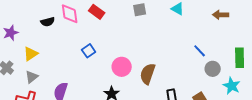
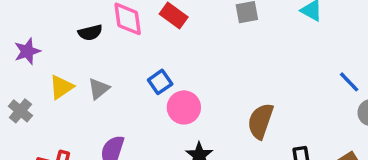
pink circle: (122, 67) -> (184, 107), moved
gray triangle: (32, 77) -> (99, 89), moved

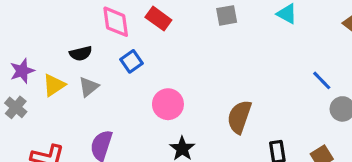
black semicircle: (90, 33) -> (81, 53), moved
purple star: (27, 51) -> (22, 71), moved
blue square: (160, 82) -> (131, 61), moved

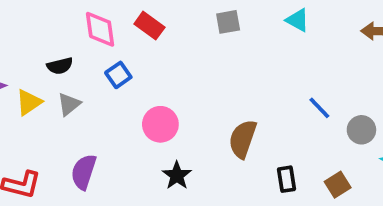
blue line: (322, 80) -> (319, 108), moved

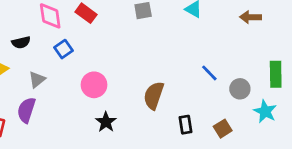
gray triangle: (69, 104) -> (37, 80), moved
purple semicircle: (84, 172) -> (26, 110), moved

